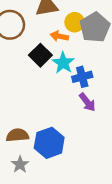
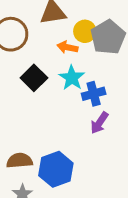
black square: (40, 55) -> (34, 78), moved
purple arrow: (87, 102) -> (99, 123), turned 72

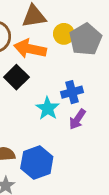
orange arrow: (67, 47) -> (30, 49), moved, size x1.6
cyan star: (72, 78) -> (48, 108), moved

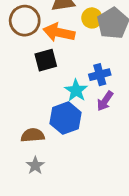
black square: (16, 77) -> (46, 60), turned 30
blue hexagon: (37, 163) -> (66, 118), moved

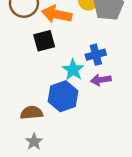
purple arrow: (105, 101) -> (101, 80), turned 48

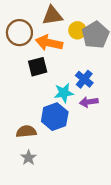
blue cross: (96, 55) -> (84, 79), turned -36
cyan star: (73, 70) -> (64, 93), turned 30

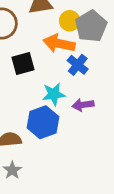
orange arrow: (49, 43) -> (59, 43), moved
blue cross: (84, 79) -> (78, 65), moved

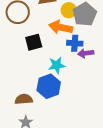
blue cross: (78, 65) -> (75, 43), turned -35
purple arrow: (83, 105) -> (86, 53), moved

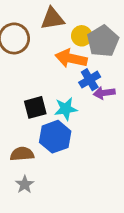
black square: (34, 42) -> (35, 107), moved
blue cross: (75, 43) -> (90, 80), turned -35

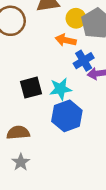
orange arrow: (71, 58) -> (66, 40), size x0.7
blue hexagon: (55, 137) -> (67, 116), moved

